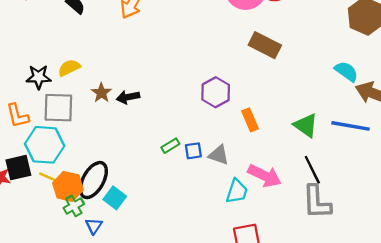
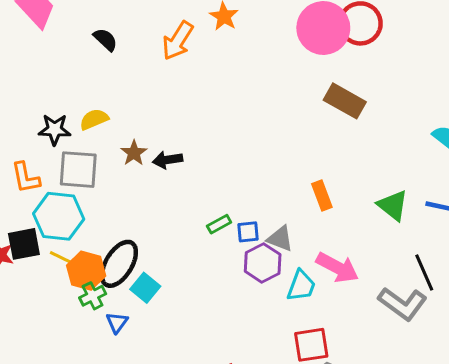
purple hexagon: (216, 92) -> (263, 263), moved
black line: (312, 170) -> (424, 272), moved
gray L-shape: (317, 202) -> (403, 304), turned -54

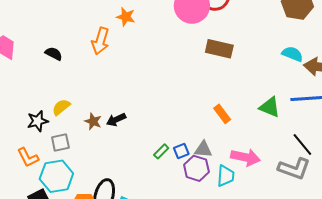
gray square: (78, 170) -> (60, 142), size x0.7

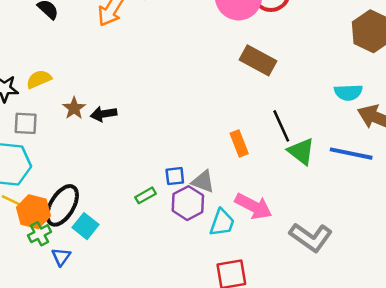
cyan semicircle: (292, 54) -> (348, 92), turned 140
black line: (302, 144) -> (281, 126), moved
green rectangle: (161, 151) -> (146, 195), moved

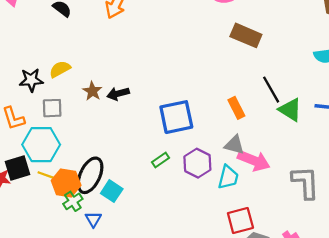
blue square: (175, 176) -> (176, 117), moved, size x2.0
gray triangle: (203, 182) -> (234, 145), moved
gray L-shape: (311, 237) -> (305, 182), turned -123

